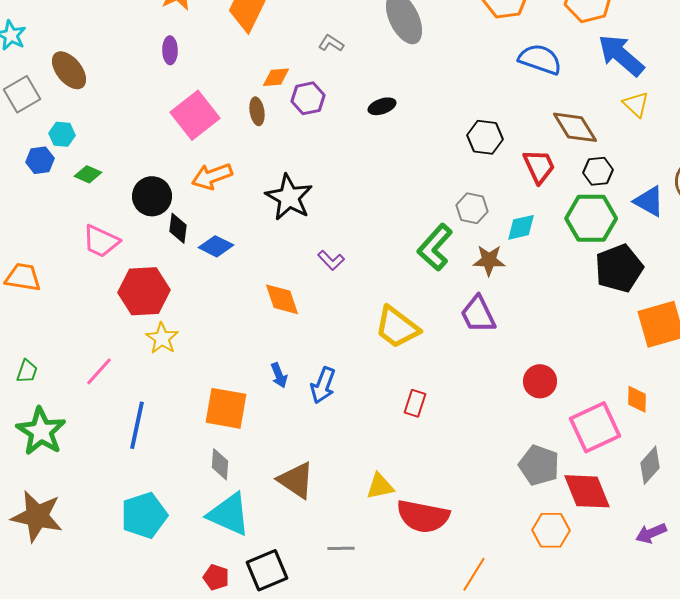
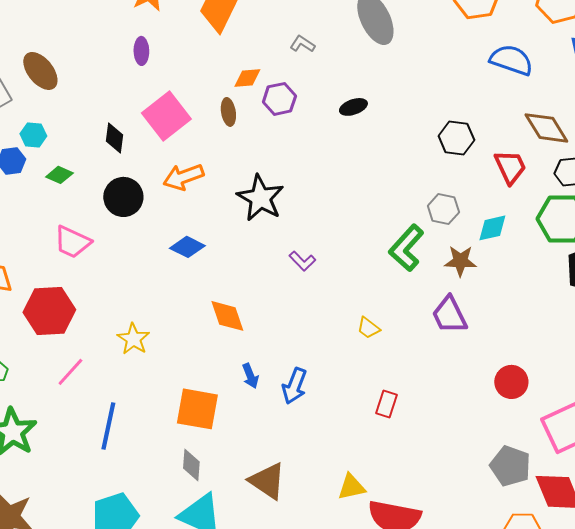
black diamond: (178, 228) -> (114, 138), moved
red hexagon: (144, 291) -> (49, 311), moved
orange diamond: (282, 299) -> (227, 316), moved
yellow trapezoid: (397, 327) -> (368, 328), size x0.5

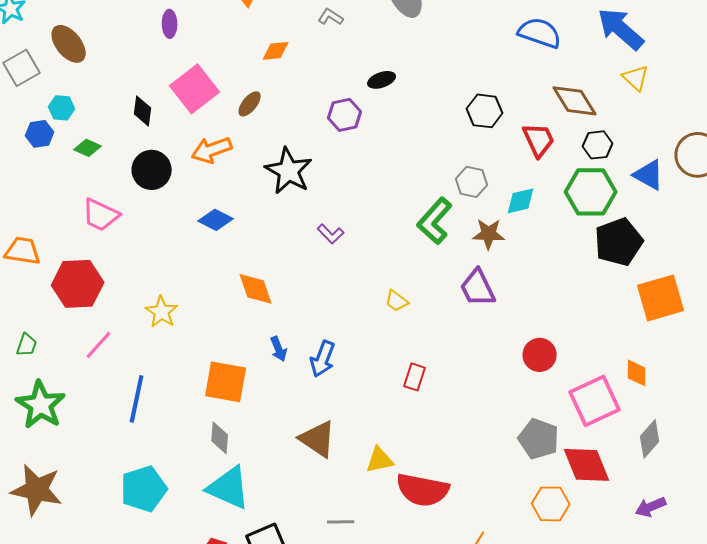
purple hexagon: (279, 99) -> (345, 115), moved
brown ellipse: (228, 112) -> (250, 104), moved, turned 48
brown triangle: (267, 481) -> (318, 439), moved

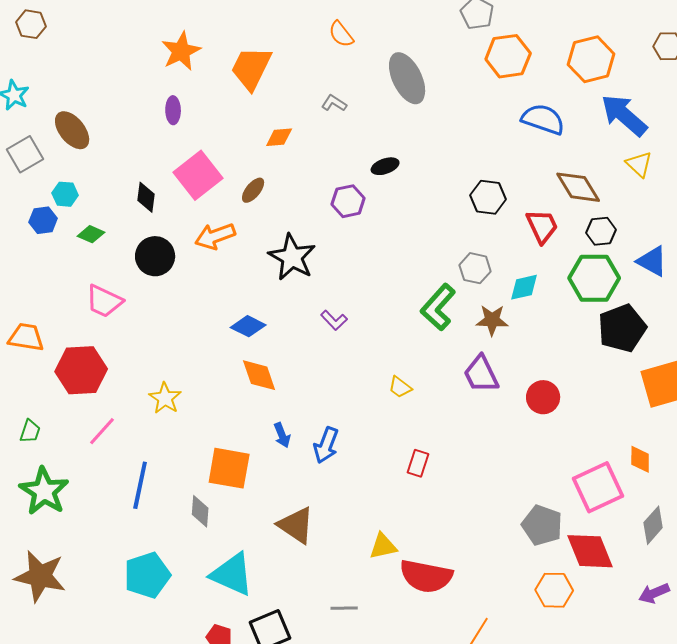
blue diamond: (216, 220) -> (248, 326), moved
red circle: (540, 355) -> (543, 397), moved
gray diamond: (220, 438) -> (200, 511), moved
brown triangle: (318, 439) -> (296, 525), moved

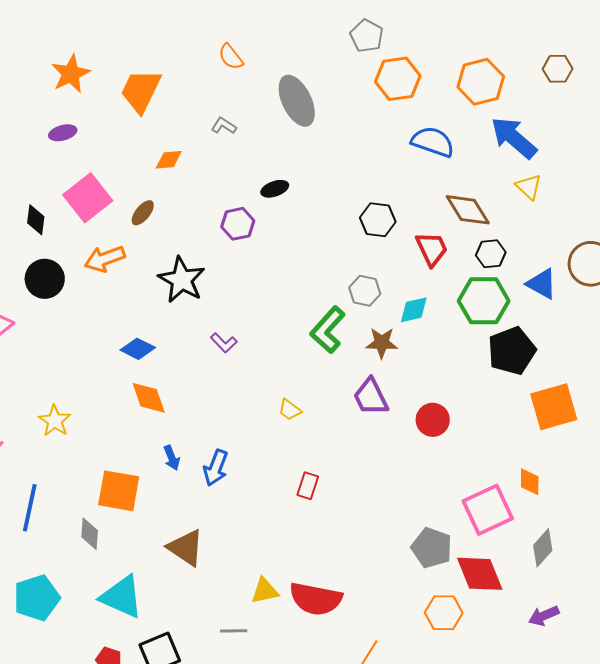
purple ellipse: (173, 110) -> (63, 133), turned 76
yellow triangle: (383, 546) -> (265, 591), moved

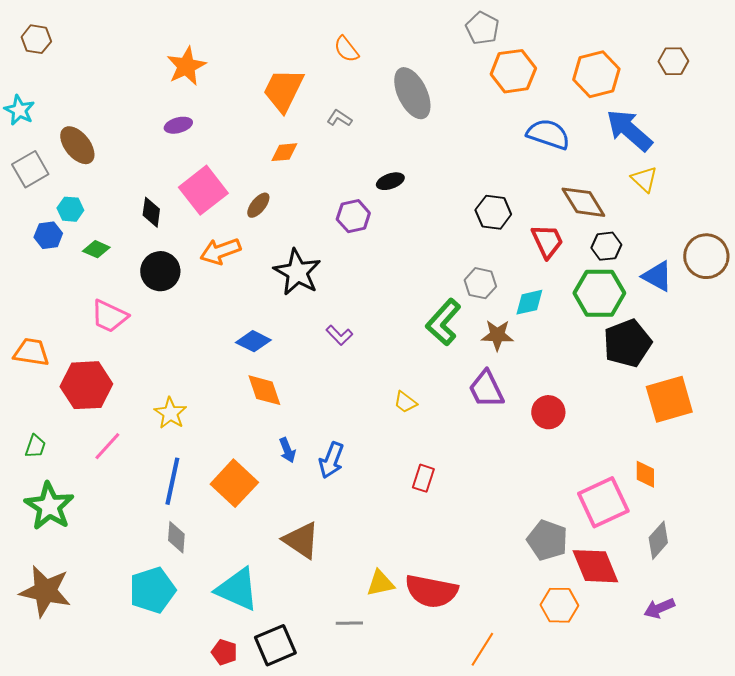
orange trapezoid: (141, 91) -> (283, 90), moved
orange square: (119, 491) -> (234, 483), turned 33
blue line: (30, 508) -> (172, 481), moved
gray diamond: (90, 534) -> (176, 537), moved

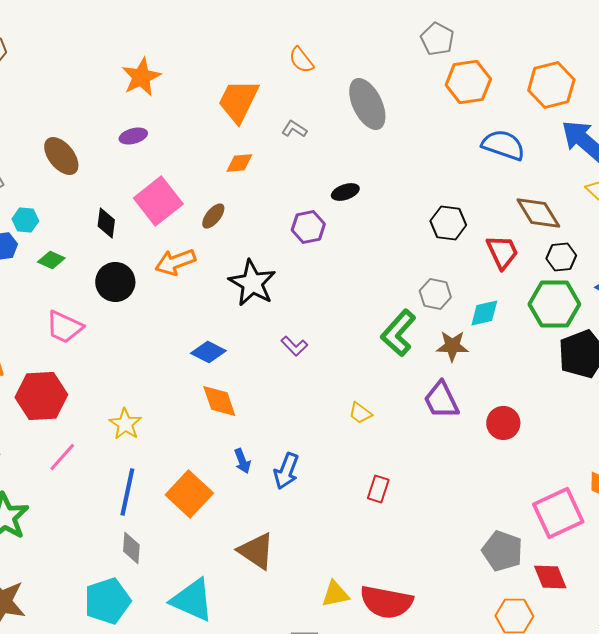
brown ellipse: (77, 145) -> (61, 156), moved
red diamond: (595, 566) -> (550, 577), size x0.7

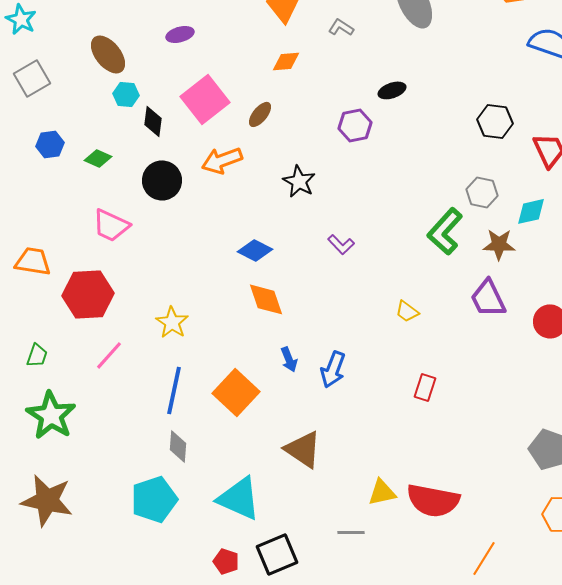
cyan hexagon: (25, 220) -> (126, 94), moved
black star: (252, 283) -> (299, 181), size x0.7

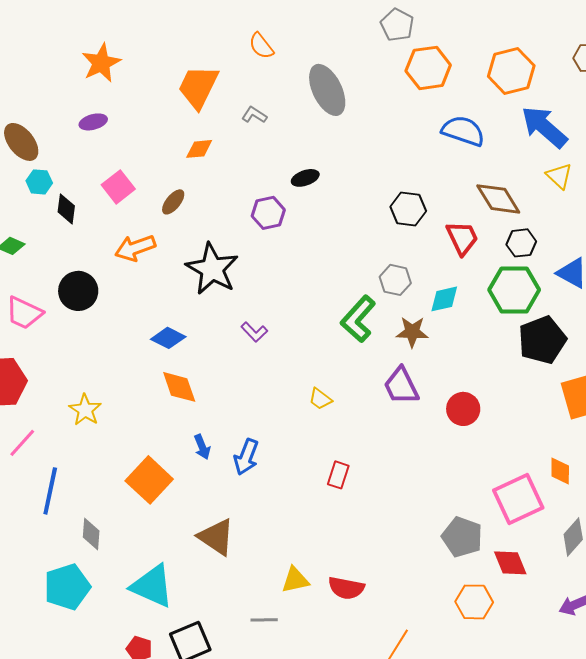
pink square: (205, 99) -> (118, 187), size x0.7
black circle: (162, 180) -> (78, 291), moved
black star: (299, 181) -> (212, 269), size x1.6
blue line: (174, 390) -> (50, 491), moved
red semicircle: (433, 500) -> (346, 588), size x0.7

